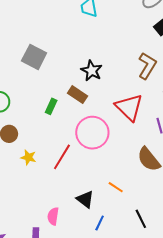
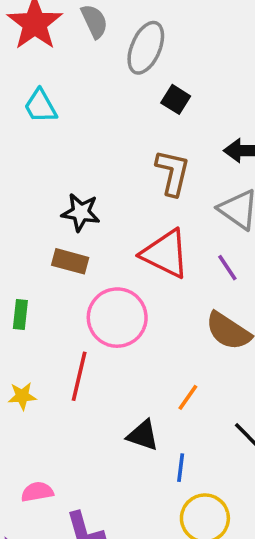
green rectangle: (51, 106) -> (20, 315), moved
orange line: (116, 187) -> (188, 397), turned -70
pink semicircle: (53, 216) -> (37, 492), moved, turned 90

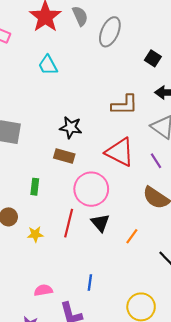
black square: (176, 99) -> (153, 58), moved
brown L-shape: (173, 173) -> (125, 105), turned 76
black triangle: (143, 435) -> (100, 223), moved, turned 30
blue line: (181, 468) -> (90, 282), moved

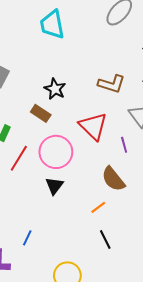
cyan trapezoid: (48, 65) -> (52, 25), size x1.4
red line: (69, 223) -> (19, 158), moved
orange line: (132, 236) -> (98, 207), moved

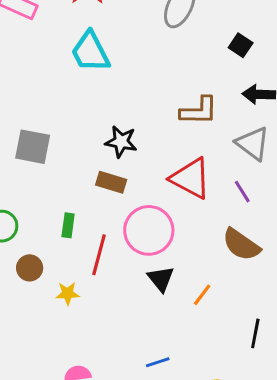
orange line: (98, 207) -> (202, 295), moved
blue line: (27, 238) -> (158, 362), moved, turned 63
black line: (105, 239) -> (255, 333), turned 54

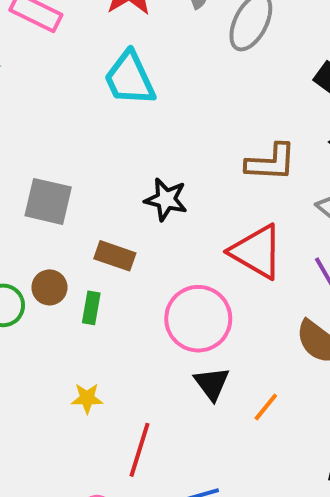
brown rectangle: (111, 182) -> (115, 256), moved
red line: (99, 255) -> (139, 450), moved
brown circle: (30, 268) -> (49, 287), moved

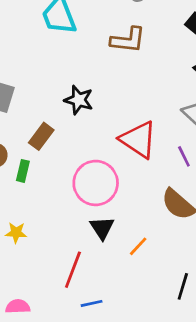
brown L-shape: (271, 162) -> (128, 40), moved
brown rectangle: (115, 256) -> (41, 136), turned -76
red line: (139, 450) -> (73, 270), moved

